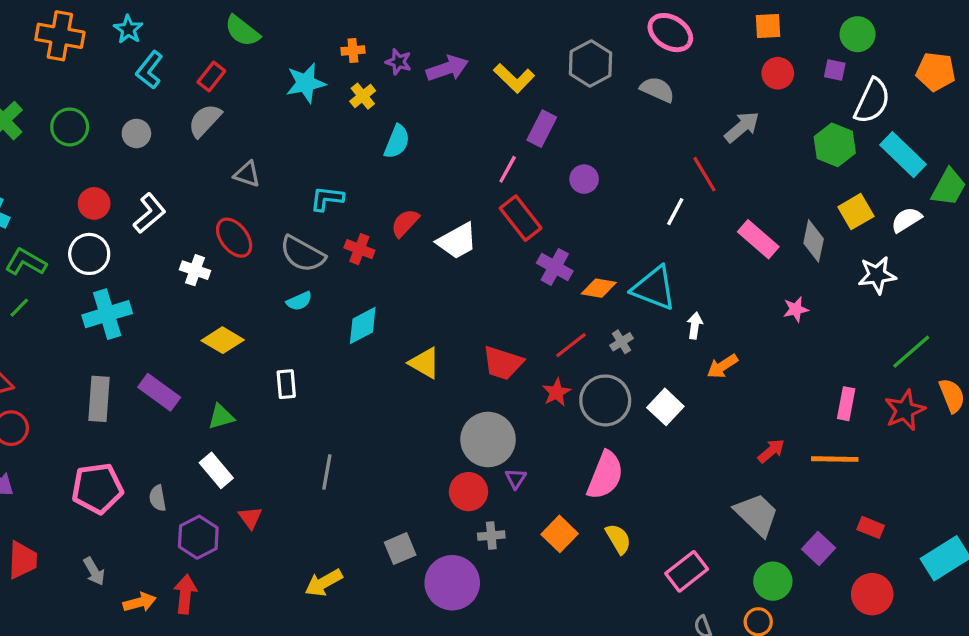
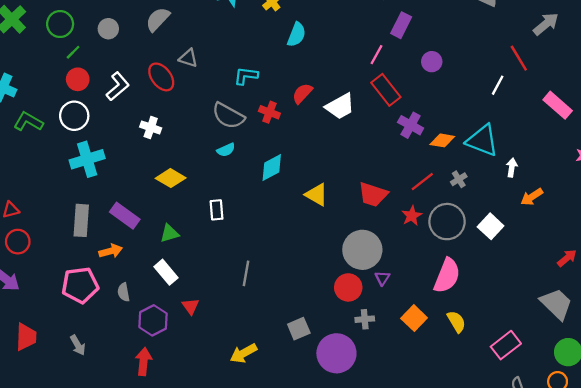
red ellipse: (234, 238) -> (161, 77), moved
green line: (19, 308) -> (73, 52), moved
orange arrow: (140, 602) -> (111, 251), moved

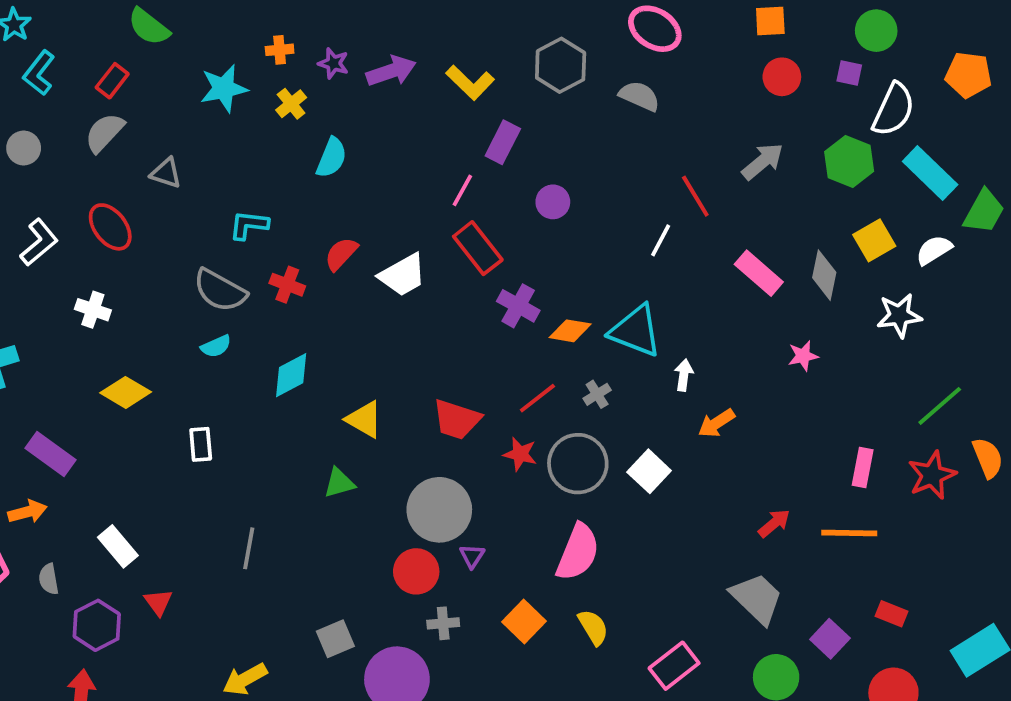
gray arrow: (546, 24) -> (763, 161), moved
gray triangle: (188, 58) -> (166, 173), moved
red star: (412, 216) -> (520, 454), turned -30
green triangle: (169, 233) -> (339, 483), moved

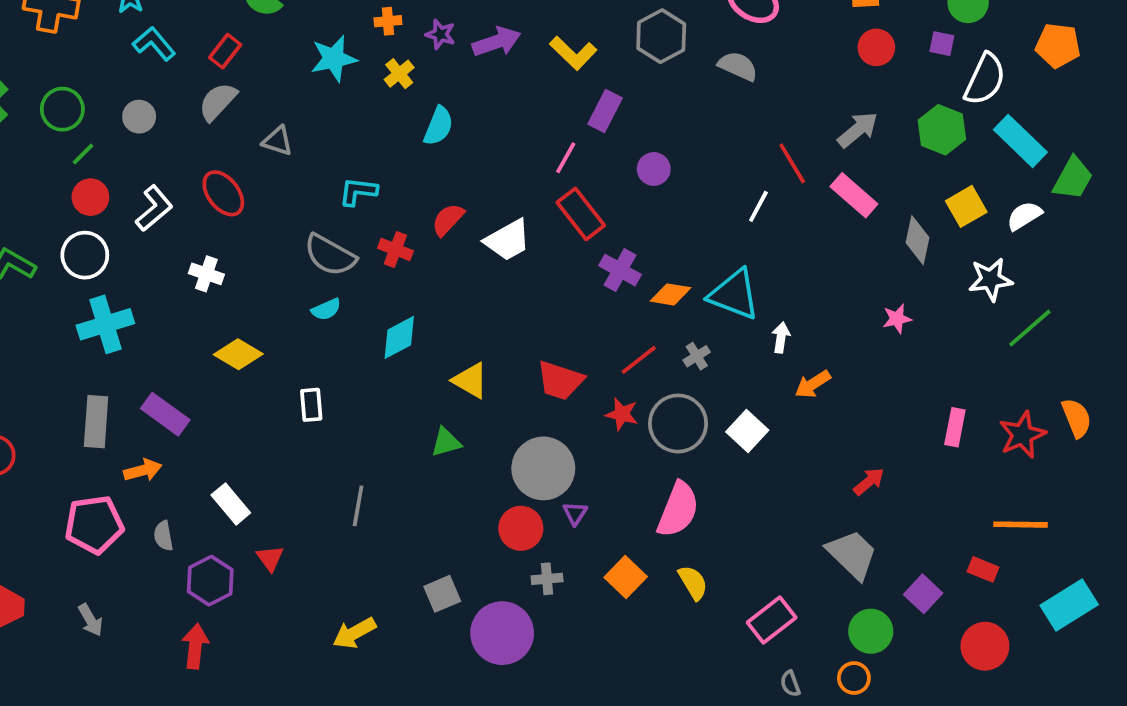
cyan L-shape: (39, 73) -> (154, 44), turned 102
pink rectangle: (759, 273) -> (854, 195), moved
green line: (940, 406) -> (1030, 328), moved
orange line: (849, 533) -> (1020, 525), moved

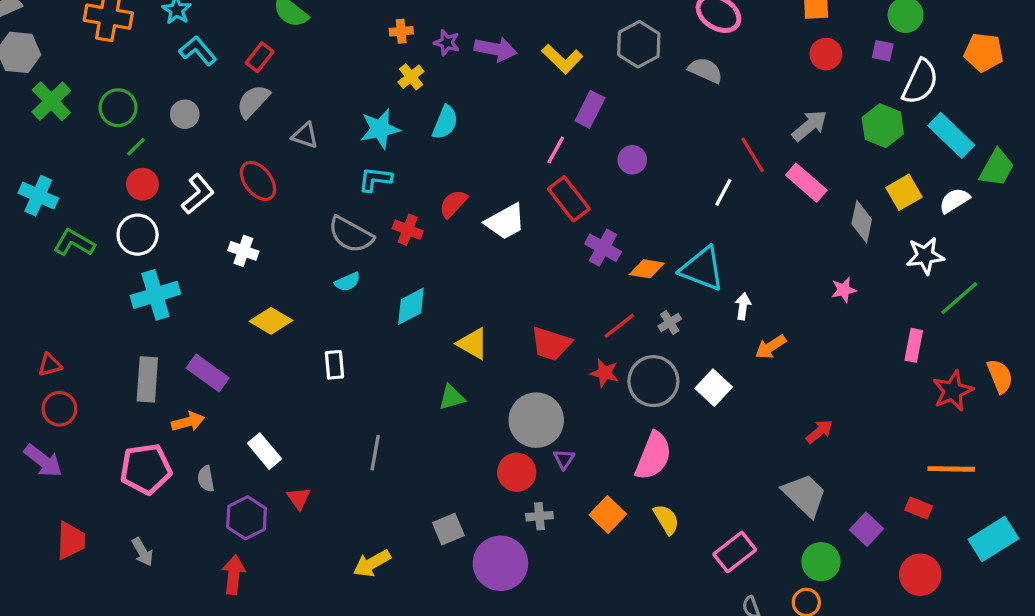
purple arrow: (497, 42) -> (496, 49), turned 30
cyan star: (334, 59) -> (380, 129), moved
pink rectangle: (955, 427) -> (914, 345), moved

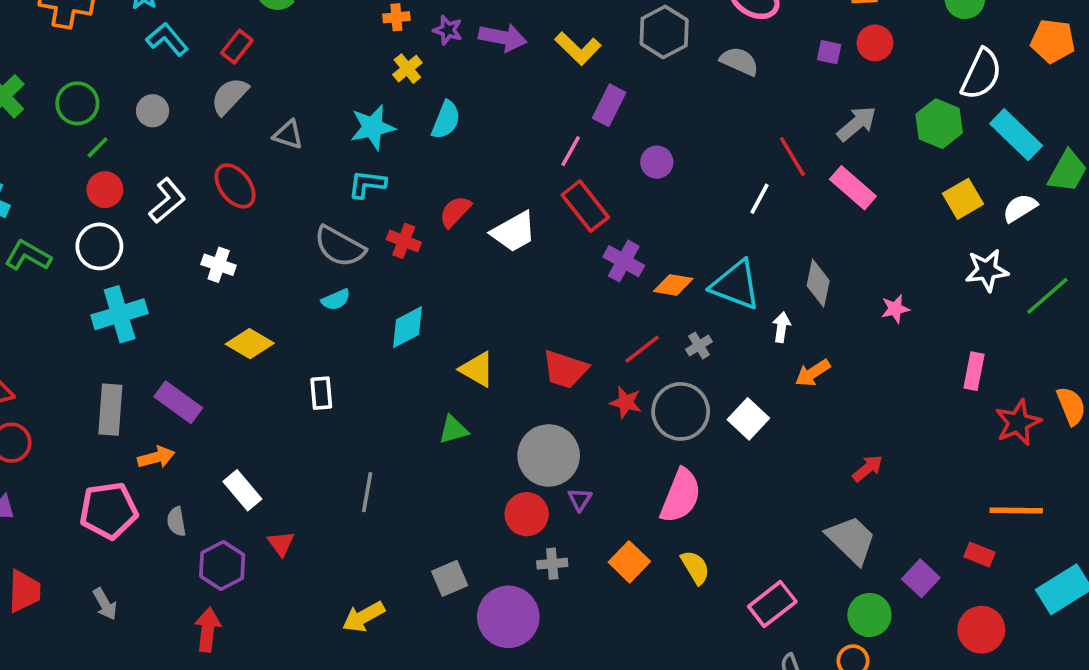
purple square: (883, 51) -> (829, 52), moved
gray diamond: (862, 222) -> (818, 283), moved
green line: (959, 298) -> (1047, 296), moved

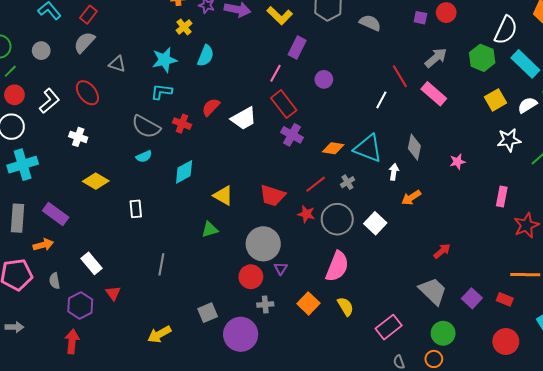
purple cross: (624, 261) -> (292, 135), moved
purple square: (921, 578) -> (472, 298), moved
gray arrow: (105, 604) -> (14, 327), turned -60

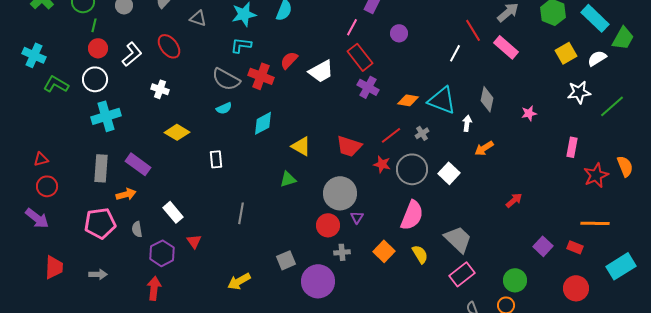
green line: (10, 71) -> (94, 25), turned -32
red cross: (182, 124) -> (261, 76), size x1.4
gray trapezoid: (433, 291) -> (458, 239), moved

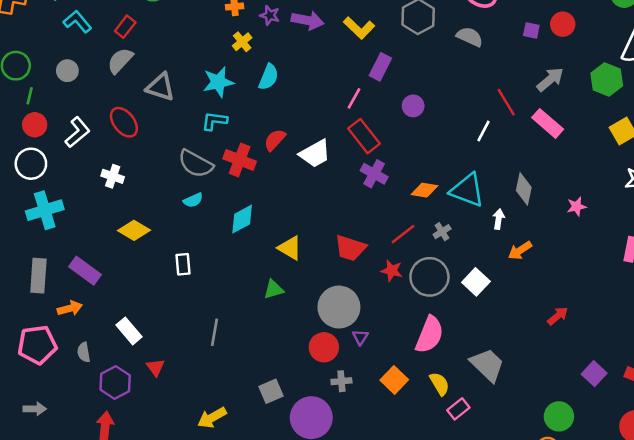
gray triangle: (198, 18) -> (160, 87), size x1.4
pink rectangle: (462, 274) -> (458, 409), moved, size x0.7

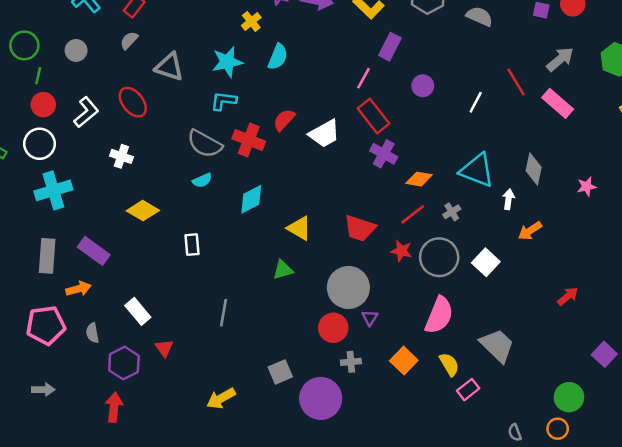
gray semicircle: (120, 61) -> (129, 40), size x0.7
white line: (484, 131) -> (476, 102), moved
orange diamond: (424, 190) -> (419, 179), moved

